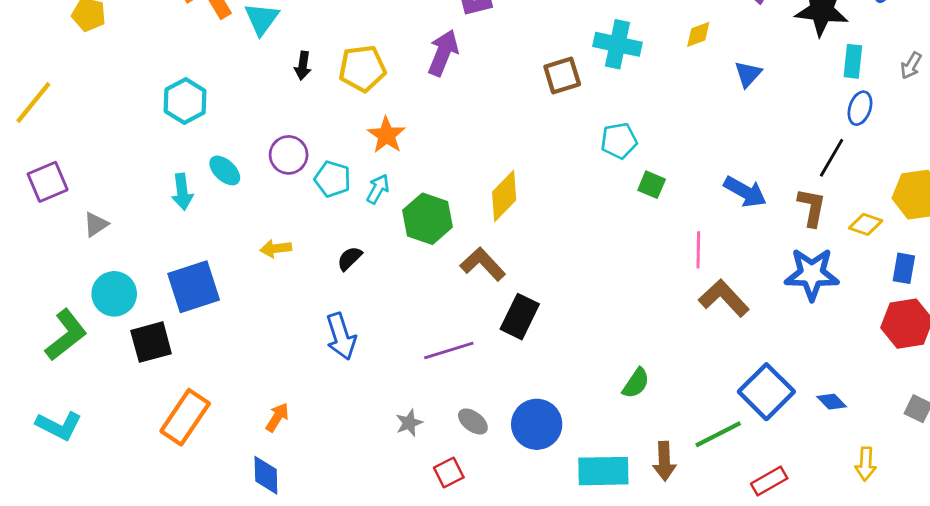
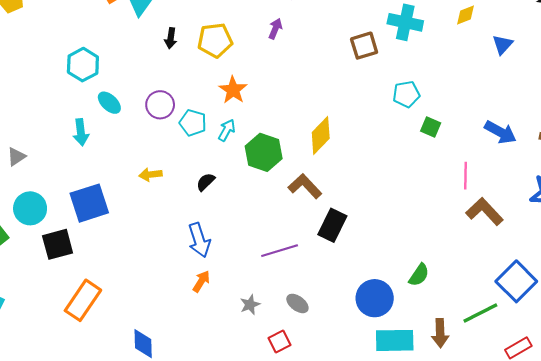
purple arrow: (443, 53) -> (275, 29), size x0.6
cyan ellipse: (225, 170) -> (109, 103), moved
orange arrow: (277, 417) -> (201, 281), moved
blue circle: (537, 424) -> (375, 298), moved

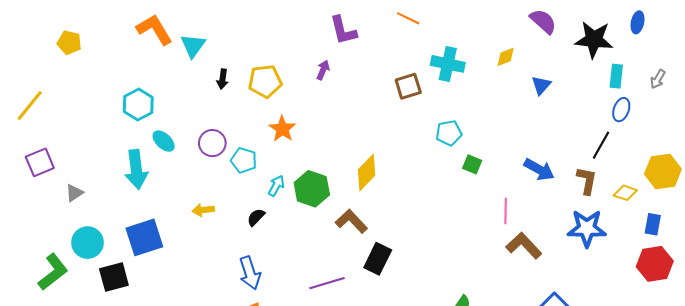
cyan arrow: (227, 130) -> (276, 186), moved
cyan arrow: (81, 132) -> (136, 169), size x1.5

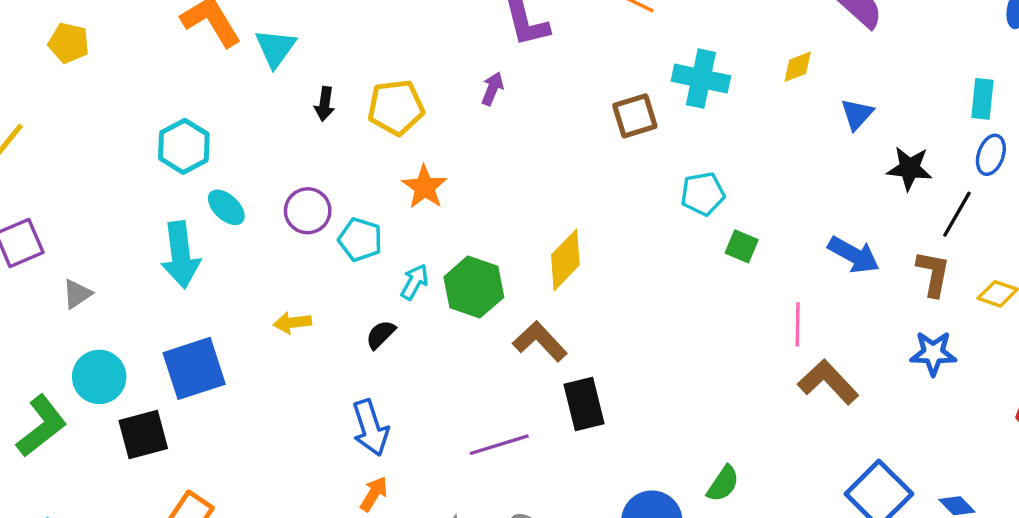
black star: (594, 40) -> (910, 168), moved, size x0.7
blue star: (587, 228) -> (933, 353), size x0.7
black rectangle: (378, 259) -> (584, 404), turned -40

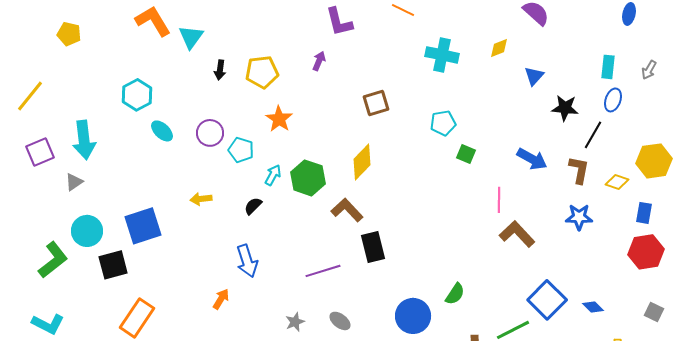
brown square: (635, 116) -> (376, 103), moved
cyan arrow: (181, 255) -> (84, 140), moved
orange arrow: (374, 494) -> (221, 299), moved

